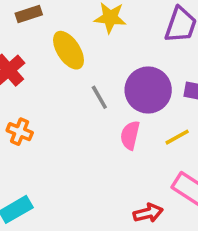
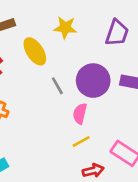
yellow line: (177, 137) -> (81, 141), moved

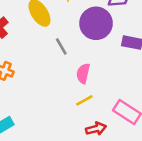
purple circle: (93, 81) -> (96, 23), moved

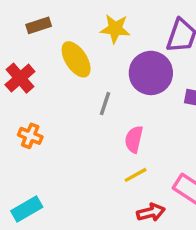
gray line: (61, 46) -> (105, 104), turned 48

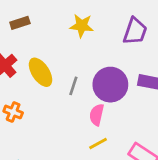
yellow ellipse: (76, 59) -> (41, 72), moved
purple circle: (151, 73) -> (110, 85), moved

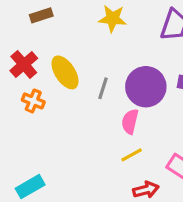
orange cross: (13, 112) -> (33, 101), moved

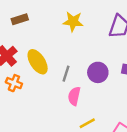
purple circle: (146, 87) -> (98, 72), size x0.7
pink semicircle: (130, 122) -> (74, 96), moved

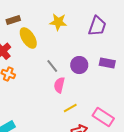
yellow ellipse: (38, 62) -> (28, 38), moved
gray line: (66, 74) -> (52, 66), turned -56

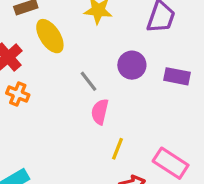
purple circle: (79, 65) -> (132, 65), moved
yellow line: (70, 108) -> (117, 149), turned -40

